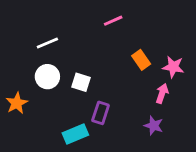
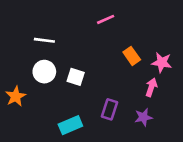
white line: (47, 43) -> (44, 40), turned 30
purple rectangle: (101, 113) -> (110, 109), moved
purple star: (154, 126) -> (143, 117), turned -30

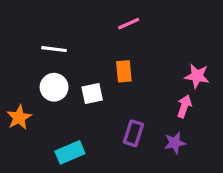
orange rectangle: (132, 56) -> (124, 71), moved, turned 30
white square: (76, 77) -> (92, 94), turned -30
cyan rectangle: (70, 125) -> (70, 152), moved

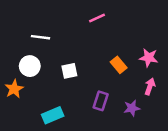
orange rectangle: (124, 71) -> (119, 65), moved, turned -35
white circle: (54, 87) -> (30, 66), moved
pink arrow: (184, 106) -> (150, 86), moved

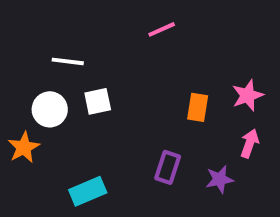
pink star: (149, 58) -> (248, 95), turned -30
orange rectangle: (119, 65) -> (198, 107), turned 49
white square: (69, 71) -> (98, 101), moved

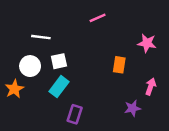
pink star: (248, 95) -> (147, 43), moved, turned 30
purple rectangle: (168, 167) -> (75, 114), moved
cyan rectangle: (88, 191) -> (59, 87), moved, turned -30

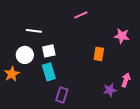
cyan rectangle: (59, 87) -> (49, 72), turned -54
pink arrow: (151, 87) -> (126, 80), moved

